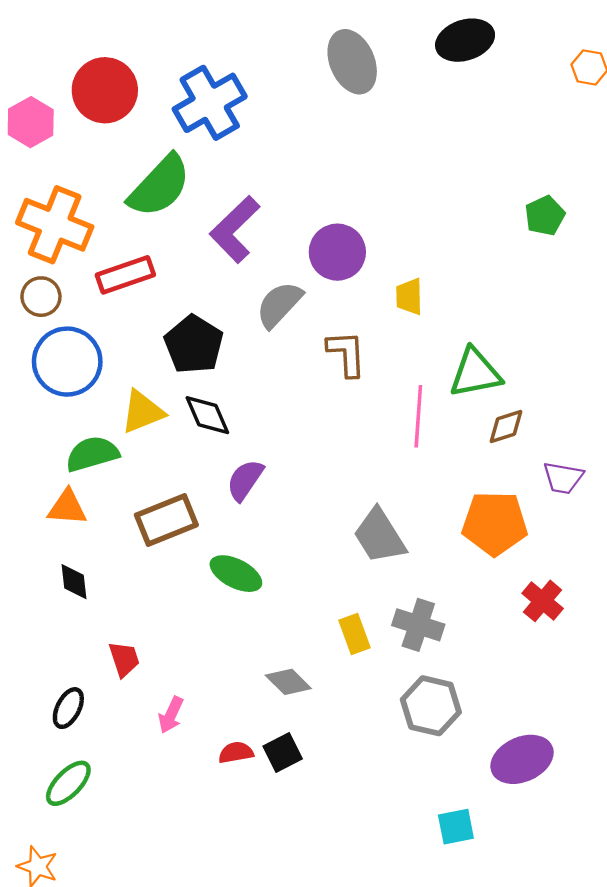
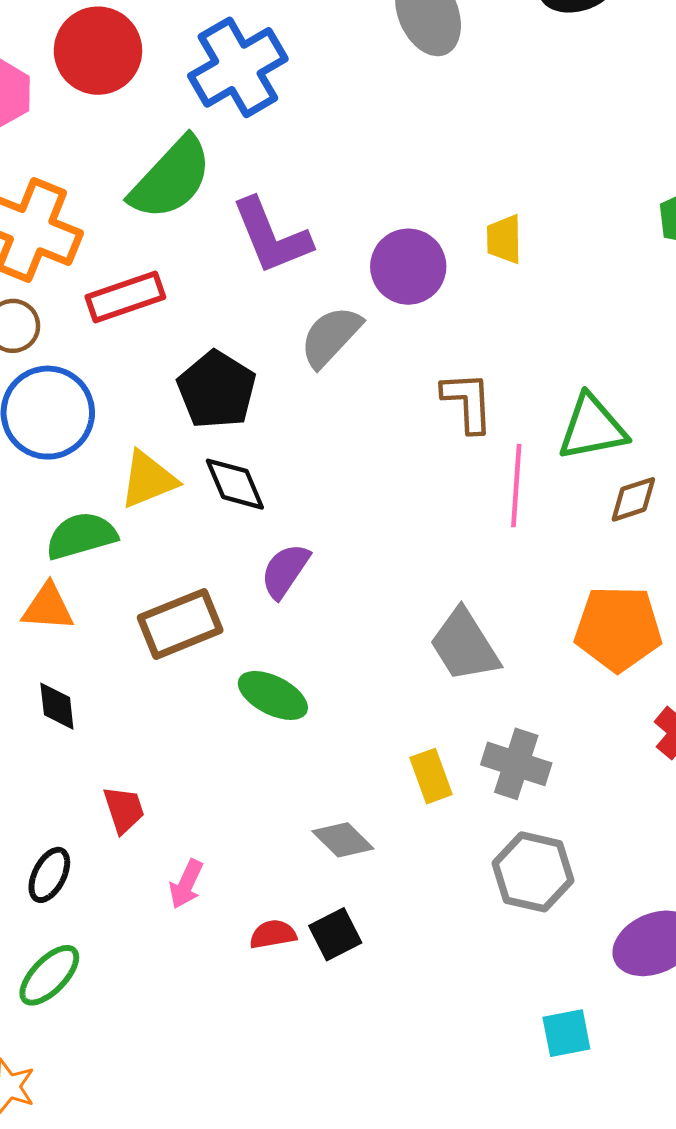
purple L-shape: (235, 229) -> (271, 236), turned -68
yellow trapezoid: (409, 297) -> (504, 239), moved
brown L-shape: (346, 354) -> (468, 402), moved

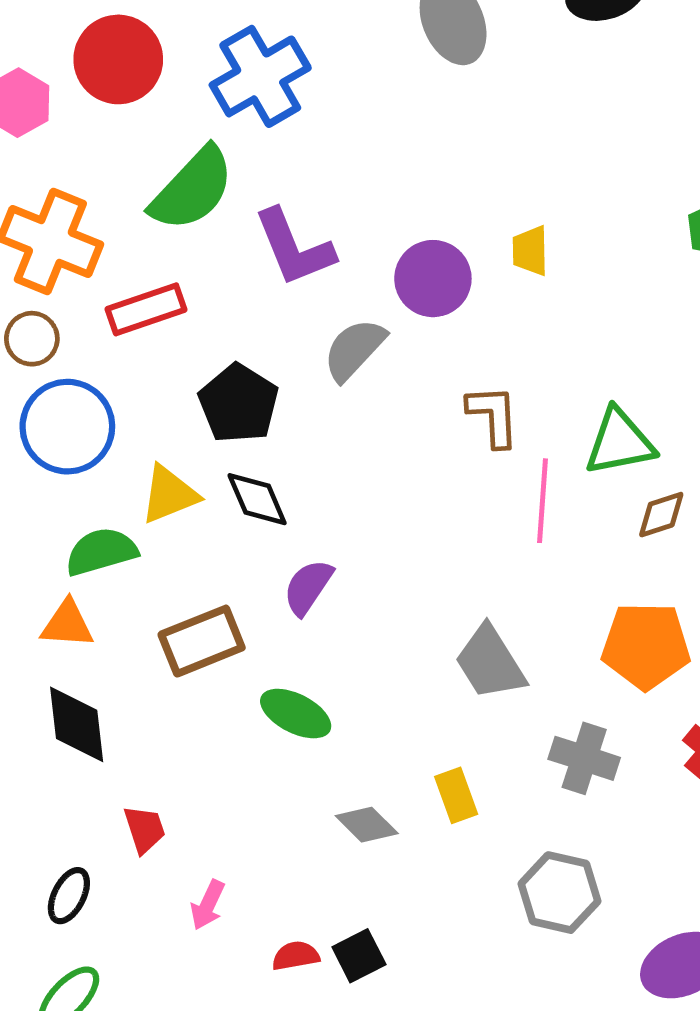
black diamond: (57, 706) -> (77, 724), size x1.6
gray cross: (516, 764) -> (584, 758), moved
gray diamond: (343, 840) -> (367, 825), moved

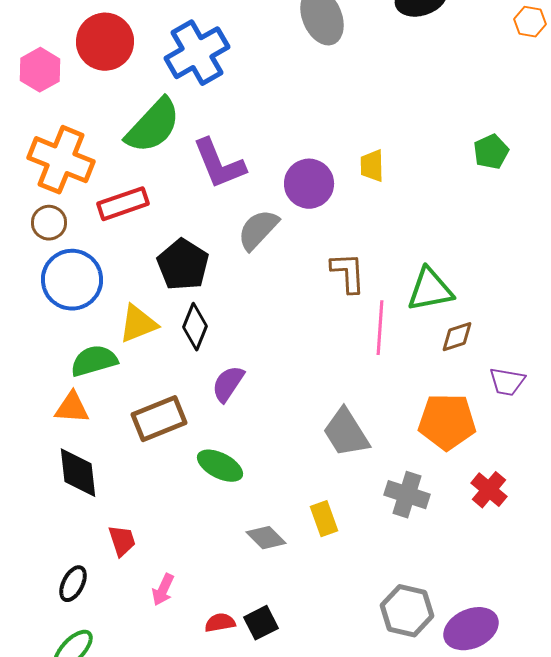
black diamond: (257, 499) -> (195, 327), turned 45
gray hexagon: (559, 893) -> (407, 611), moved

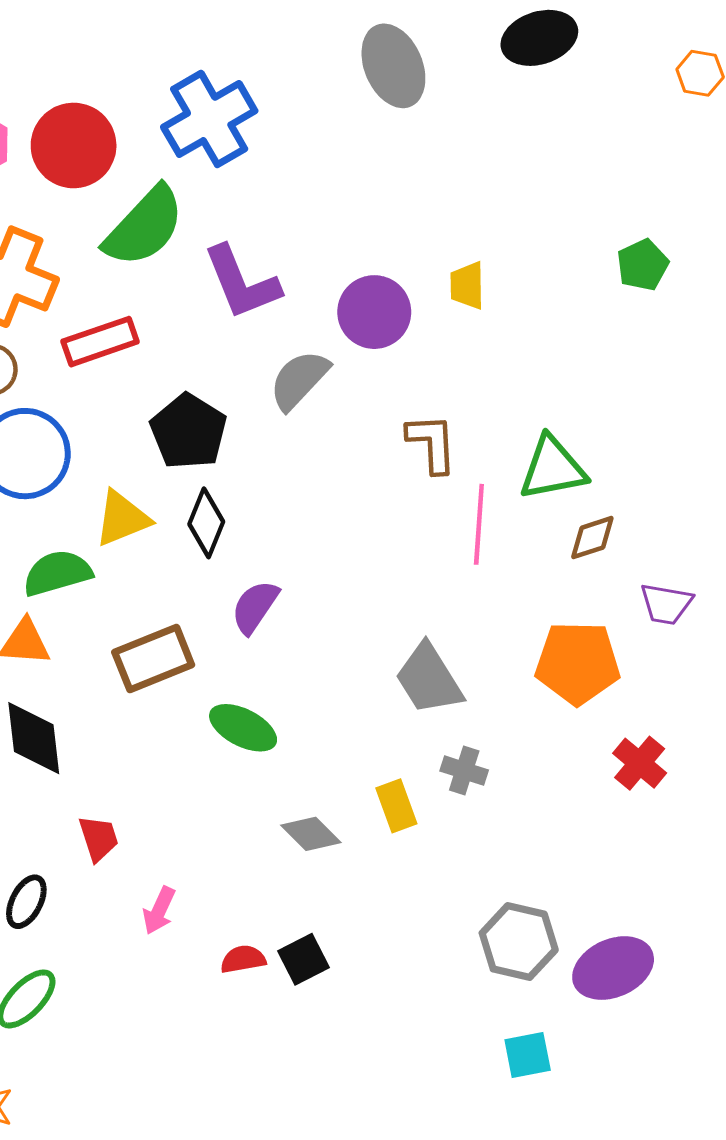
red circle: (105, 42) -> (74, 145), moved
gray cross: (407, 495) -> (464, 771), moved, size x0.7

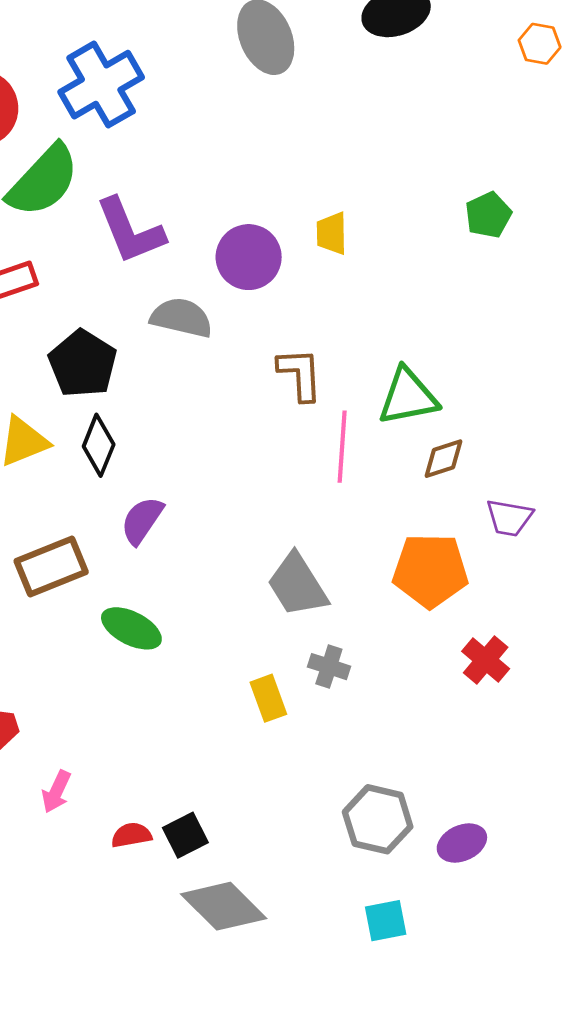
gray semicircle: (299, 380) -> (181, 318), turned 60
gray diamond: (311, 834) -> (224, 906), moved, size x1.6
purple ellipse: (613, 968) -> (462, 843), size x0.7

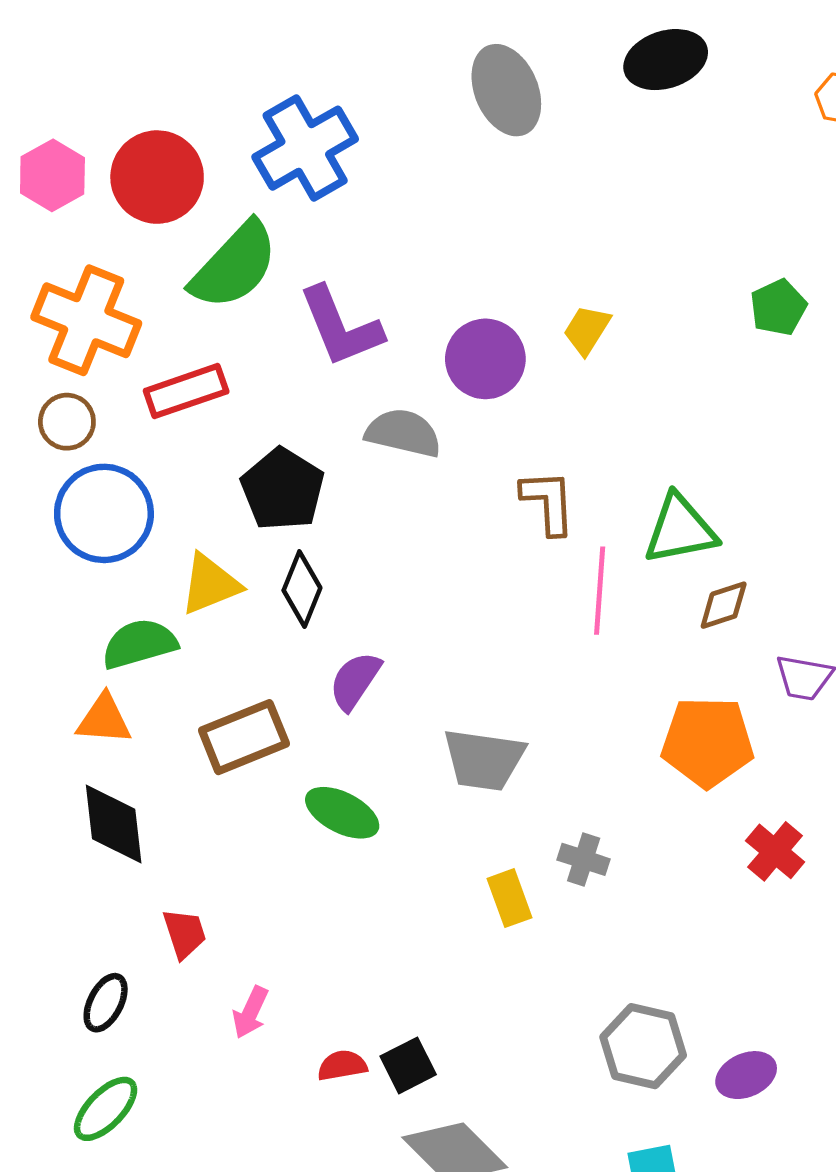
yellow trapezoid: (332, 233) -> (587, 330), turned 33
gray trapezoid: (297, 585) -> (484, 760), moved, turned -50

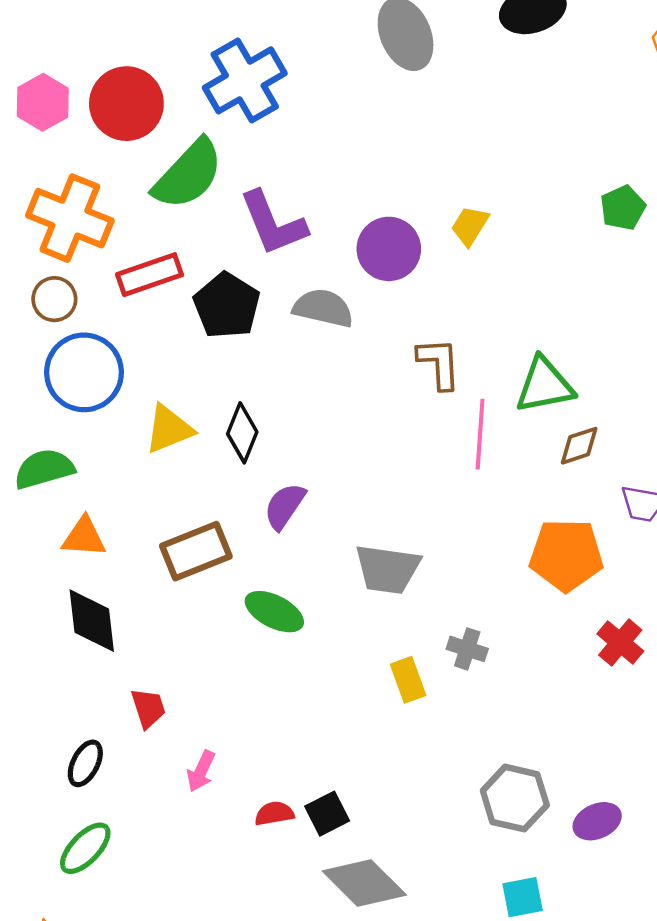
black pentagon: (283, 489) -> (227, 306), moved
green semicircle: (139, 644) -> (44, 469), moved

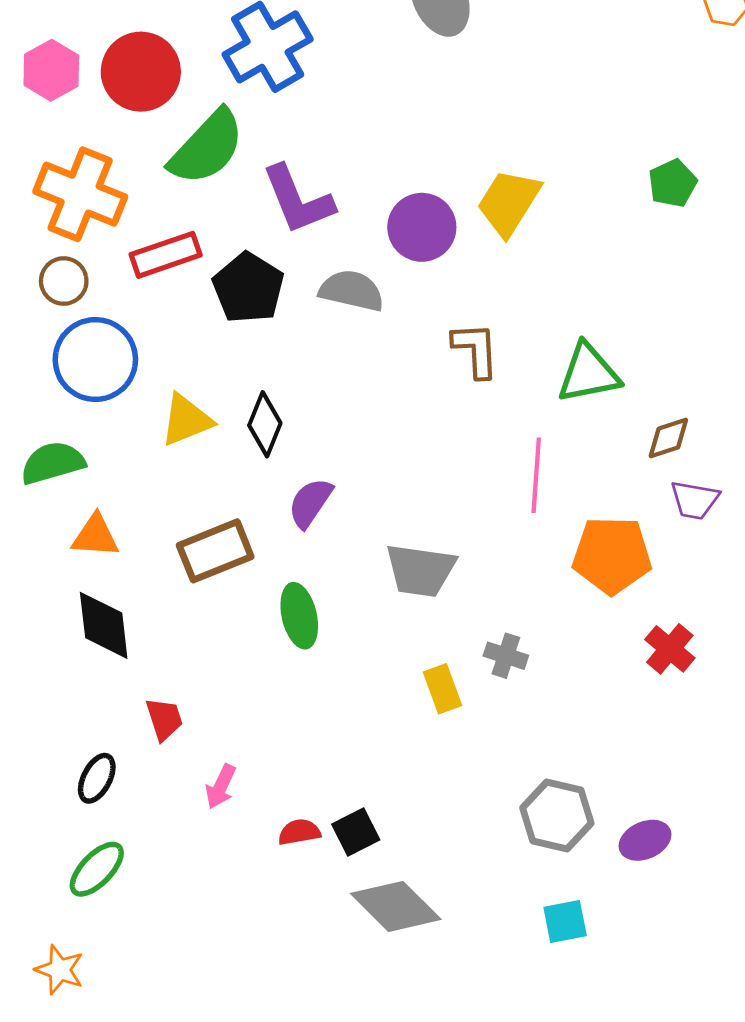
yellow trapezoid: (470, 226) -> (509, 202), size x1.6
pink line: (480, 434) -> (536, 475), moved
brown diamond: (579, 446) -> (668, 438), moved
green ellipse: (274, 612) -> (299, 616), turned 50

